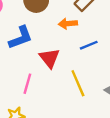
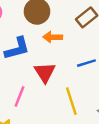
orange arrow: (68, 24) -> (53, 37), moved

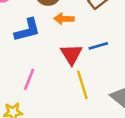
red triangle: (45, 72) -> (71, 54), moved

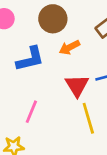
orange arrow: (64, 19) -> (69, 47), turned -30

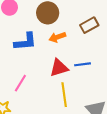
red triangle: (77, 86) -> (59, 68), turned 36

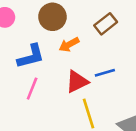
pink line: (20, 83) -> (32, 89), moved

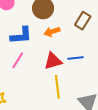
brown rectangle: (106, 24) -> (83, 21), turned -30

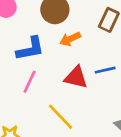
red triangle: (53, 61) -> (76, 77), turned 36
yellow line: (57, 87) -> (61, 117), moved, turned -30

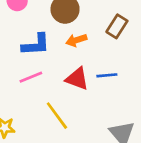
pink line: (30, 82) -> (31, 77), turned 35

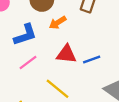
blue line: (107, 75) -> (92, 60), moved

